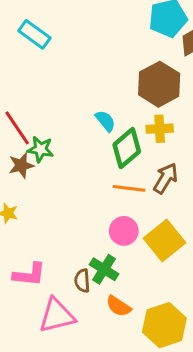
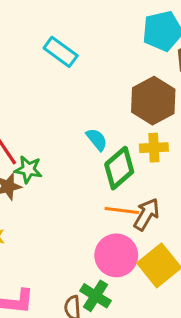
cyan rectangle: (34, 34) -> (61, 52), moved
brown arrow: (166, 178) -> (146, 214), moved
pink circle: (124, 231) -> (116, 255), size x1.4

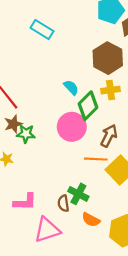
green star: (28, 169) -> (26, 134), moved
orange line: (122, 211) -> (96, 159), moved
pink circle: (116, 255) -> (72, 127), moved

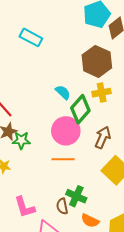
orange line: (96, 159) -> (63, 159), moved
pink L-shape: (25, 202) -> (25, 207), turned 75

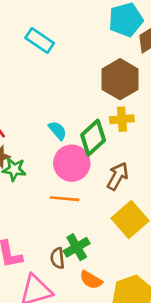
cyan semicircle: (63, 92) -> (58, 130), moved
green cross: (76, 196) -> (77, 247), turned 30

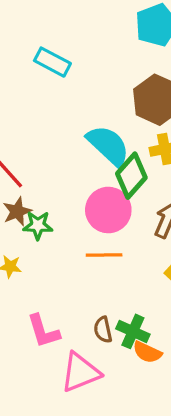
cyan semicircle: (58, 130) -> (108, 145), moved, size x1.8
green cross: (77, 247) -> (133, 331), moved, turned -30

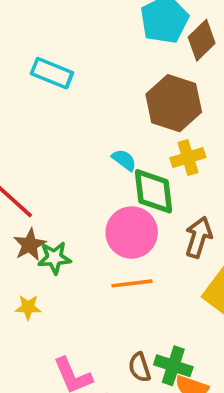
cyan semicircle: (108, 145) -> (124, 160), size x0.5
green diamond: (131, 176) -> (154, 191), turned -42

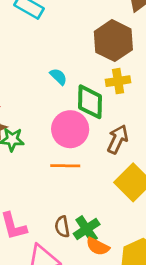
cyan semicircle: (124, 160) -> (58, 77), moved
green cross: (173, 366) -> (87, 229), turned 30

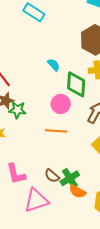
pink circle: (70, 129) -> (61, 104), size x0.7
brown semicircle: (62, 227) -> (52, 176), turned -42

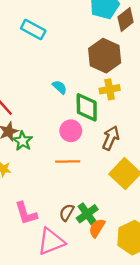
green star: (17, 110) -> (23, 141), turned 30
brown semicircle: (52, 176) -> (67, 213), turned 84
orange semicircle: (78, 191) -> (97, 228), turned 96

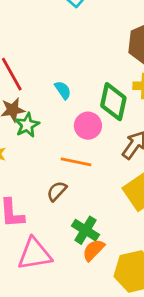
cyan semicircle: (60, 87) -> (63, 90), moved
brown semicircle: (67, 213) -> (57, 191), moved
green cross: (87, 214) -> (85, 230), turned -35

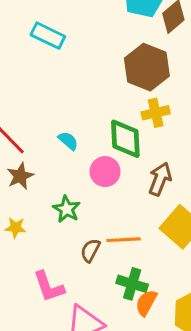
green star: (27, 125) -> (67, 209), moved
orange line: (76, 162) -> (124, 240), moved

